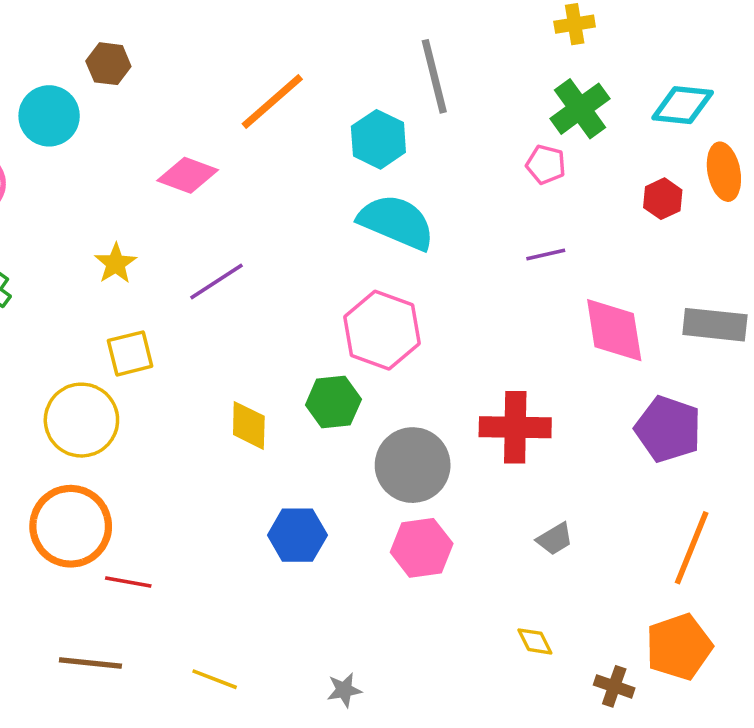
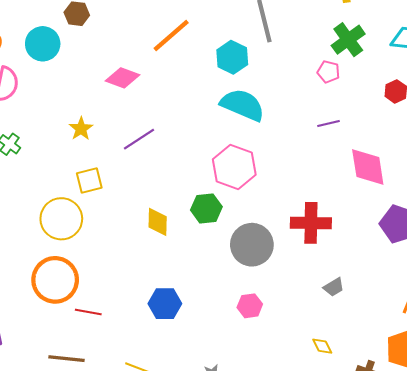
blue hexagon: (297, 535) -> (165, 304), moved
pink hexagon: (422, 548) -> (250, 306), moved, size x0.7

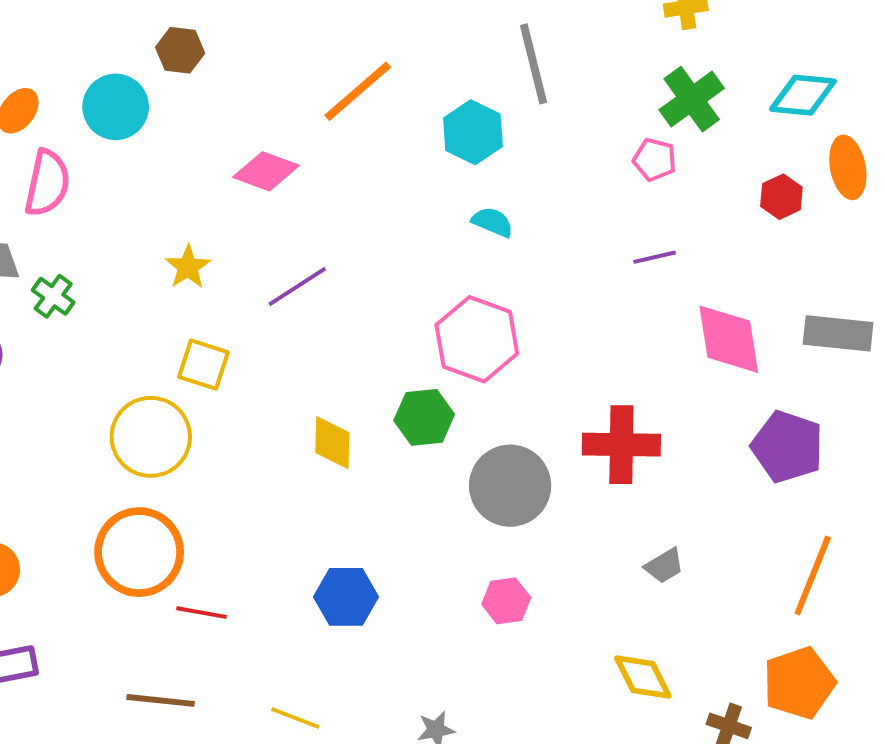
cyan semicircle: (243, 105) -> (492, 222), size x0.5
yellow square: (89, 180) -> (204, 365), turned 32
yellow diamond: (322, 346) -> (643, 677), size x1.5

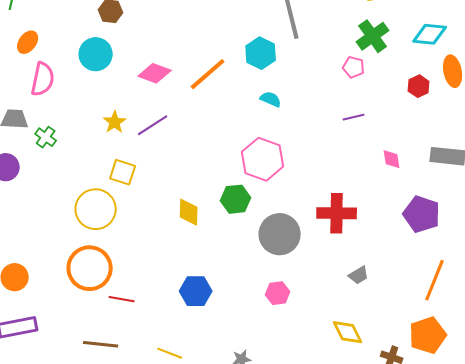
orange line: (358, 91) -> (208, 74), moved
cyan circle: (116, 107) -> (96, 54), moved
purple line: (297, 286) -> (153, 125), moved
pink diamond: (729, 339) -> (392, 159), size x0.5

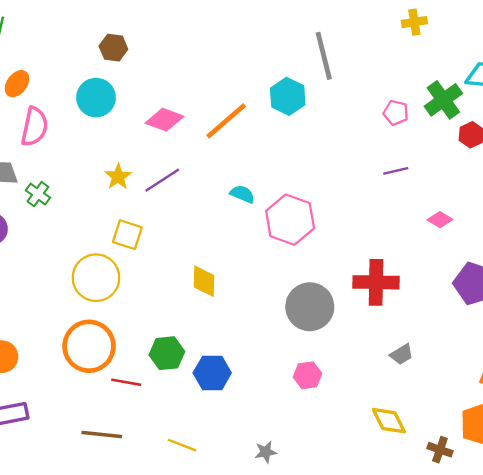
green cross: (373, 36) -> (443, 100), moved
cyan semicircle: (271, 99) -> (242, 194), moved
pink diamond: (392, 159) -> (440, 220), turned -50
green hexagon: (236, 199) -> (167, 353), moved

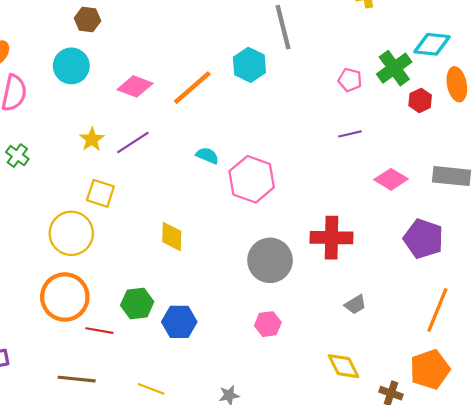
pink diamond: (440, 220) -> (391, 179), size x1.4

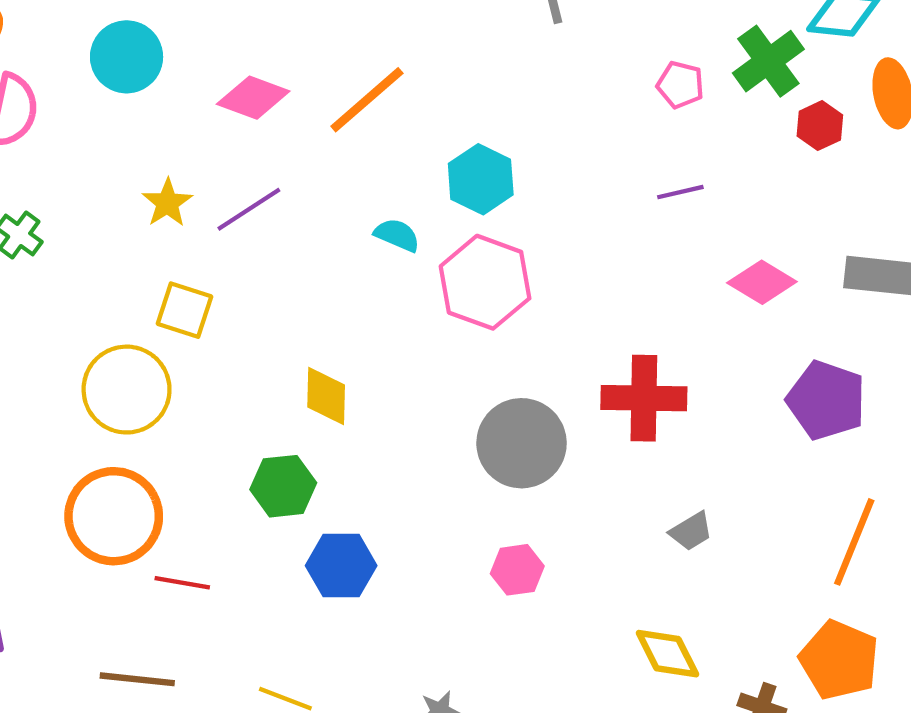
cyan hexagon: (249, 65) -> (481, 179), moved
green hexagon: (137, 304) -> (283, 486), moved
orange pentagon: (430, 369) -> (839, 660), turned -30

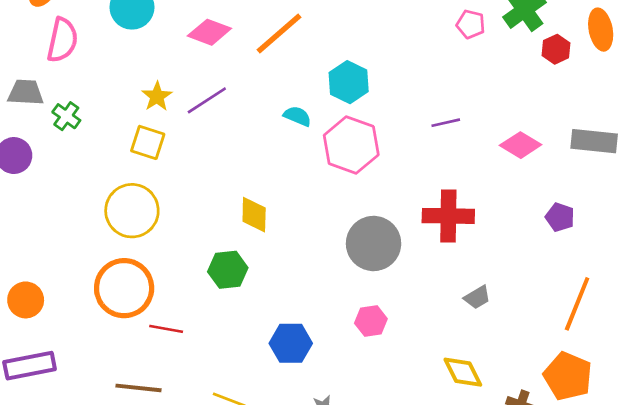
purple line: (680, 192) -> (446, 123), moved
yellow square: (184, 310) -> (148, 142), moved
purple pentagon: (826, 400) -> (560, 217), size x0.6
blue hexagon: (341, 566) -> (291, 343), moved

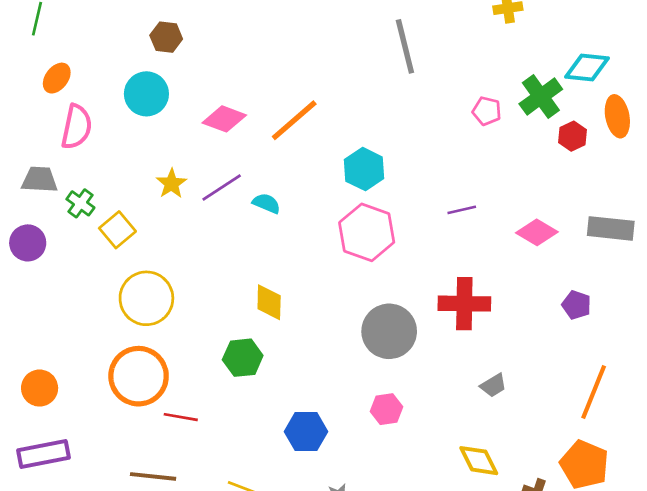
cyan semicircle: (297, 116) -> (266, 203), moved
yellow square: (148, 142) -> (117, 230), moved, turned 32

